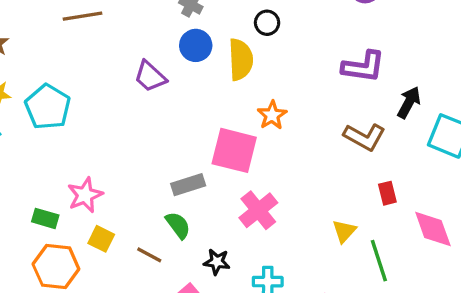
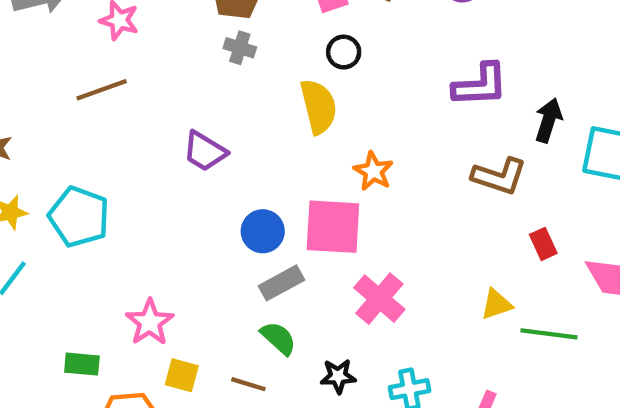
blue circle: (196, 45) -> (263, 231), moved
green rectangle: (45, 218) -> (82, 364), moved
yellow triangle: (344, 231) -> (496, 304), turned 40
green line: (379, 261) -> (549, 334), turned -54

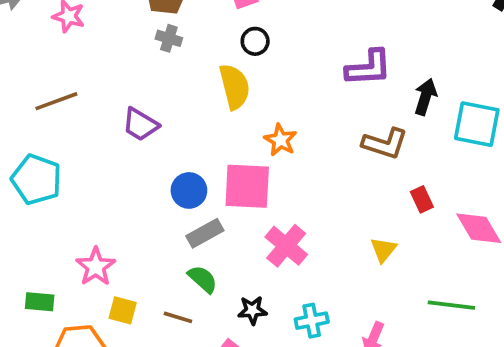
brown line: (102, 90) -> (56, 101), moved
yellow triangle: (496, 304) -> (383, 250), turned -32
green line: (549, 334) -> (451, 305), moved

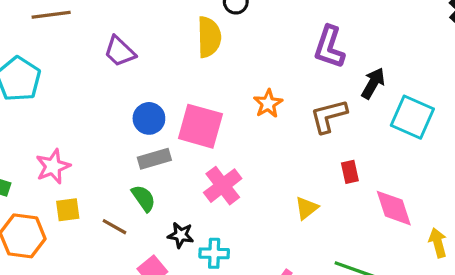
purple L-shape: (369, 68) -> (329, 47), turned 99
orange star: (280, 140) -> (268, 104), moved
brown L-shape: (385, 144) -> (329, 116), turned 135
yellow square: (123, 310) -> (68, 210), turned -35
cyan cross: (312, 321) -> (214, 253), moved

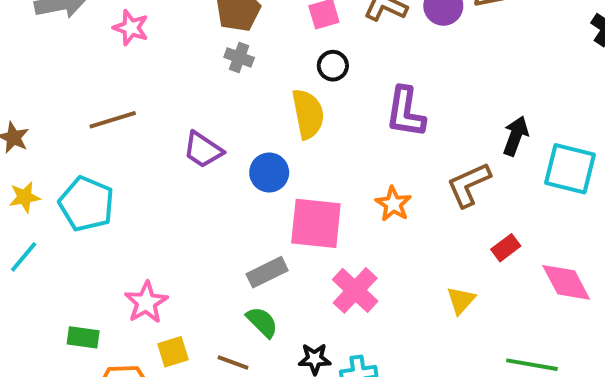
purple L-shape: (329, 47) -> (406, 112), moved
orange star: (268, 104) -> (393, 204), moved
blue circle: (149, 118) -> (269, 172), moved
red rectangle: (350, 172) -> (506, 248), turned 75

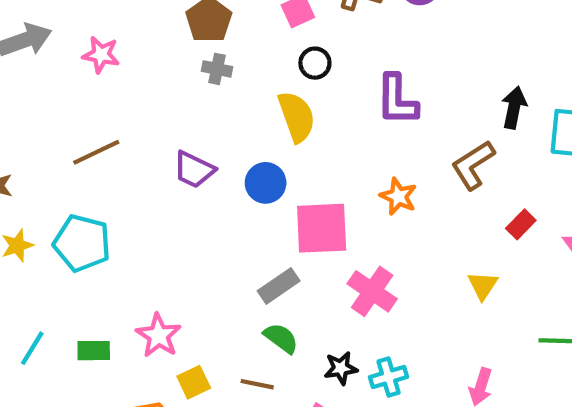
cyan line: (24, 257) -> (32, 348), moved
green rectangle: (83, 337) -> (94, 351), moved

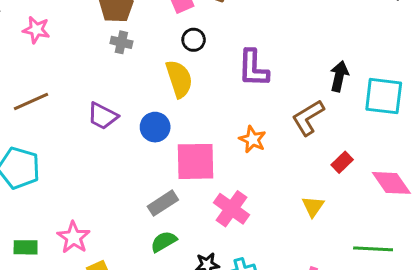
green semicircle: (281, 338) -> (164, 242), turned -68

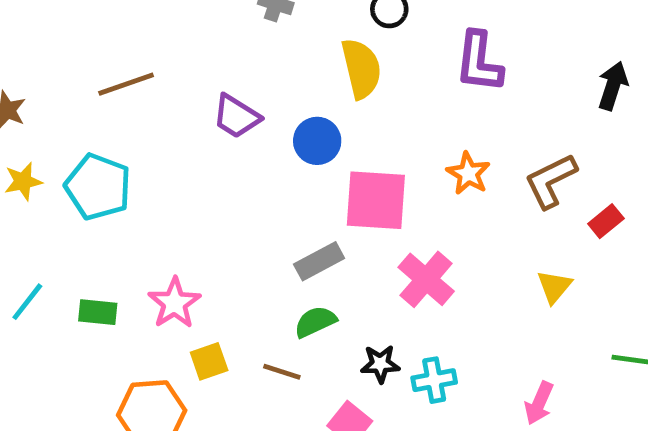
brown L-shape: (308, 118) -> (551, 181), moved

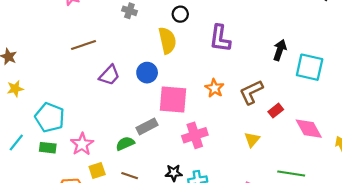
brown line: (126, 84) -> (83, 45), moved
purple trapezoid: (236, 116) -> (109, 75), moved, turned -80
cyan pentagon: (98, 187) -> (50, 117), moved
pink cross: (426, 279) -> (195, 135), turned 30
green semicircle: (315, 322) -> (125, 144), moved

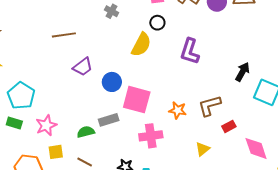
yellow semicircle: (167, 41) -> (141, 45), turned 30
blue circle: (147, 73) -> (112, 82), moved
orange star: (214, 88) -> (178, 110), moved, turned -30

